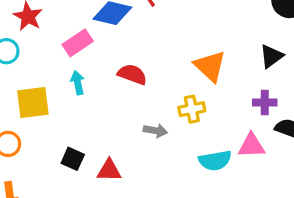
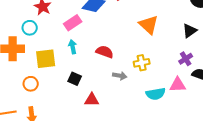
orange triangle: (210, 66) -> (149, 25), moved
red semicircle: (132, 74) -> (105, 52), moved
purple cross: (265, 103) -> (186, 59), turned -32
black square: (73, 159) -> (75, 79), moved

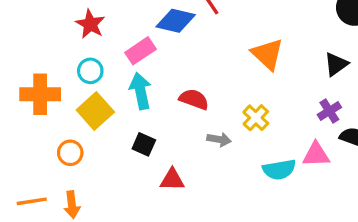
cyan circle: (30, 28) -> (90, 71), moved
cyan arrow: (73, 47) -> (140, 91), size x1.5
yellow square: (46, 59) -> (95, 111), turned -35
yellow cross: (142, 63) -> (256, 118), turned -35

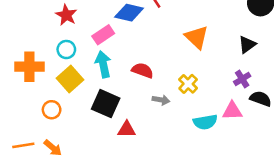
black square: (144, 144) -> (106, 104), size x1.6
orange arrow: (72, 205) -> (53, 148), turned -42

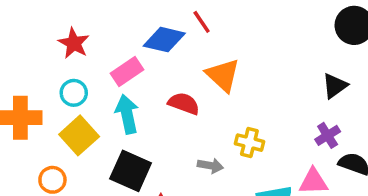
orange triangle: (197, 37) -> (223, 75), moved
red semicircle: (143, 70) -> (184, 103), moved
yellow cross: (188, 84) -> (249, 143), turned -30

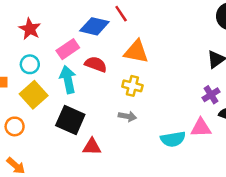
orange triangle: (223, 75) -> (136, 52), turned -32
red semicircle: (184, 103) -> (96, 64), moved
yellow cross: (249, 143) -> (132, 86), moved

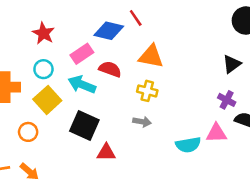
cyan arrow: (68, 80) -> (82, 85), turned -56
purple cross: (211, 95) -> (227, 100), turned -30

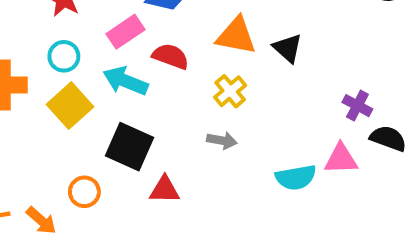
black triangle: (232, 64) -> (288, 48), moved, turned -42
yellow cross: (147, 91) -> (230, 91), turned 36
orange circle: (28, 132) -> (84, 192), moved

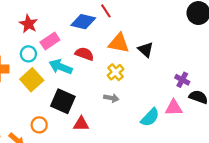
pink rectangle: (125, 32) -> (50, 41), moved
cyan semicircle: (296, 177) -> (150, 117), turned -36

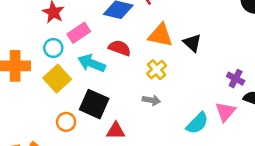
pink triangle: (174, 108) -> (225, 112), turned -48
orange circle: (39, 125) -> (66, 122), moved

